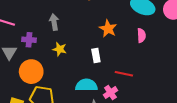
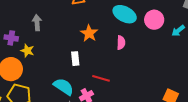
yellow star: (60, 49) -> (27, 51), moved
cyan semicircle: (86, 85) -> (64, 87), turned 30

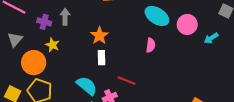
orange star: (89, 33) -> (99, 36), moved
purple cross: (11, 38) -> (44, 22), moved

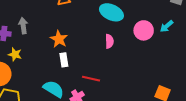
pink circle: (187, 24) -> (144, 30), moved

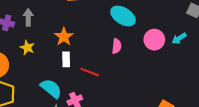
yellow star: (15, 54) -> (27, 48), moved
red line: (91, 79) -> (90, 72), moved

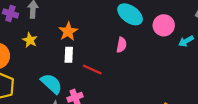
pink circle: (154, 40) -> (164, 25), moved

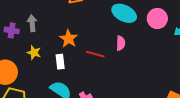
white rectangle: (69, 55) -> (60, 62), moved
red line: (92, 70) -> (95, 54), moved

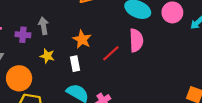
pink semicircle: (121, 43) -> (136, 40), size x1.5
red line: (95, 54) -> (111, 53), turned -54

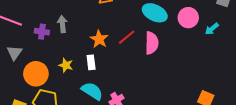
red line: (111, 53) -> (127, 37), moved
yellow star: (47, 56) -> (66, 65), moved

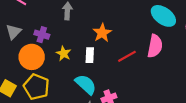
purple cross: (42, 32) -> (42, 35), moved
red line: (127, 37) -> (127, 56), moved

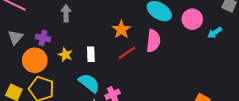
orange star: (102, 33) -> (121, 30), moved

